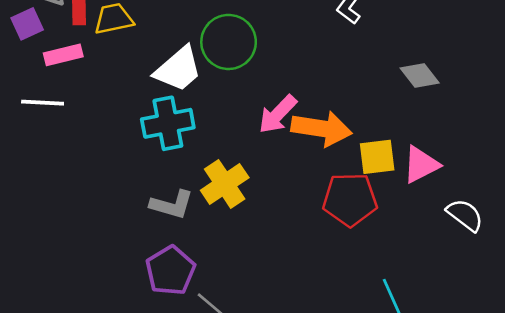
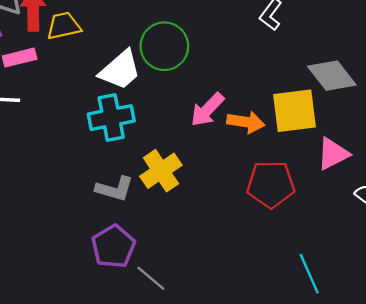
gray diamond: (420, 76) -> (332, 76), size x1.4
orange arrow: (322, 128) -> (246, 122), size x0.7
yellow square: (377, 157) -> (295, 111), moved, size x1.4

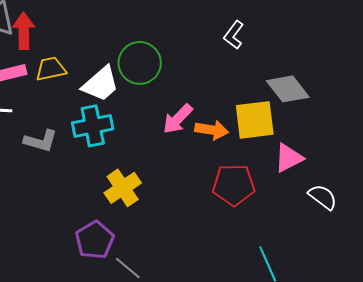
yellow trapezoid: (64, 26) -> (51, 69), moved
yellow cross: (161, 171) -> (123, 188), moved
gray L-shape: (115, 189) -> (41, 141), moved

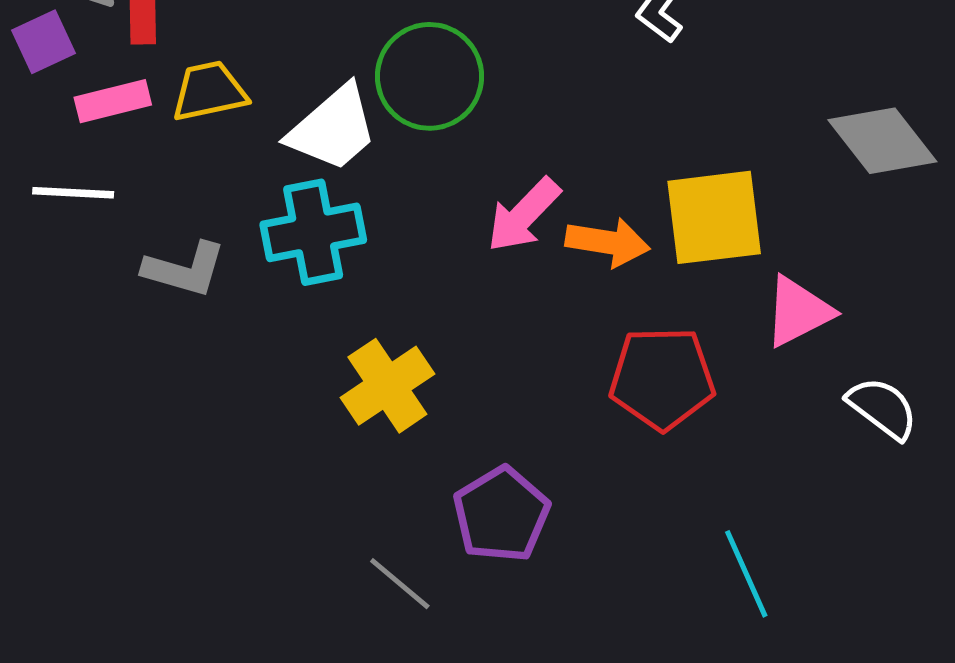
gray diamond: (288, 89) -> (882, 141), moved
purple pentagon: (95, 240) -> (501, 514), moved

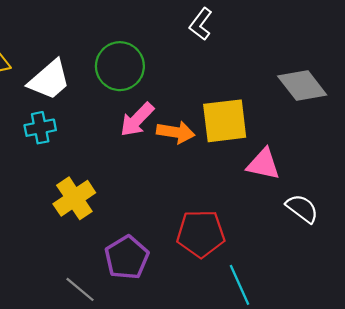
green circle: (430, 76) -> (120, 66), moved
cyan cross: (313, 232) -> (40, 128), size x0.7
pink triangle: (798, 311) -> (263, 164), turned 39
red pentagon: (662, 378) -> (201, 234), moved

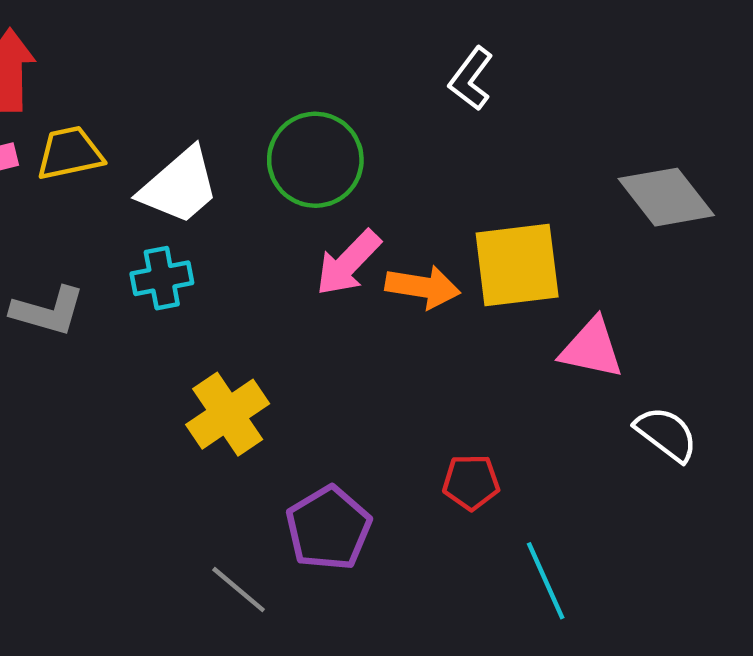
red pentagon: (201, 234) -> (471, 482), size x0.6

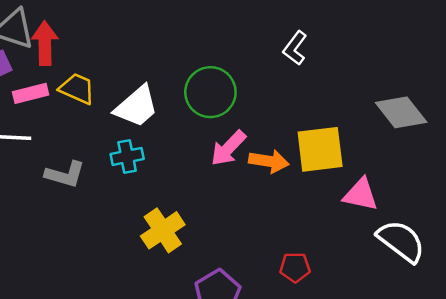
yellow trapezoid: (70, 153) -> (77, 89), turned 36
white semicircle: (666, 434) -> (401, 241), size x1.4

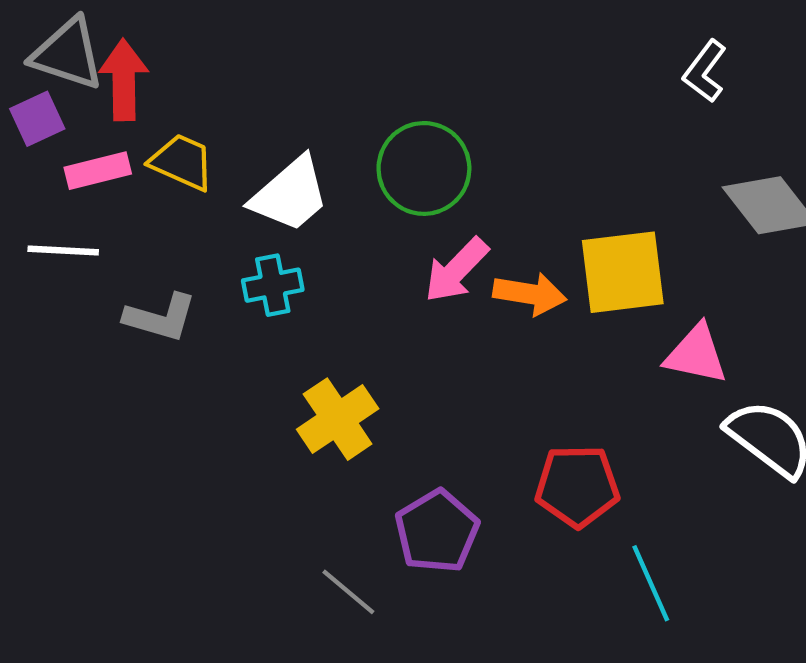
white L-shape: (295, 48) -> (705, 71), moved
red pentagon: (295, 267) -> (577, 486), size x1.5

